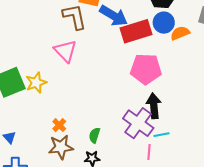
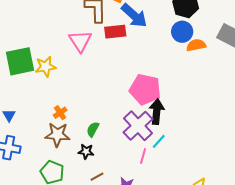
red rectangle: (136, 31) -> (115, 32), moved, size x0.7
pink pentagon: (146, 69) -> (145, 89), moved
cyan line: (161, 135) -> (159, 141), turned -49

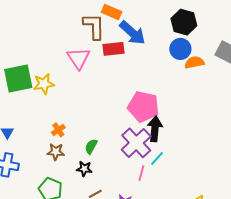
brown star: (57, 135) -> (56, 152), size x0.7

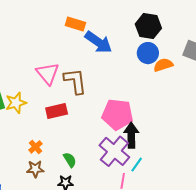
brown L-shape: (94, 26) -> (75, 81), moved
red rectangle: (113, 49) -> (57, 111), moved
green semicircle: (91, 147) -> (70, 160), turned 126

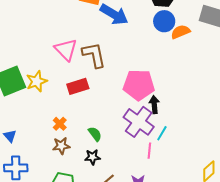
black arrow: (131, 135) -> (154, 105), size x0.7

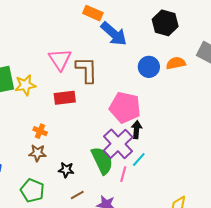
blue circle: (164, 21) -> (149, 67), moved
orange cross: (60, 124) -> (40, 131), turned -32
green semicircle: (95, 134) -> (102, 161), moved, size x1.8

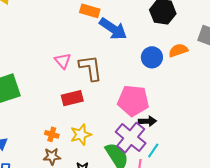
pink triangle: (60, 59) -> (63, 61), size x0.7
yellow star: (25, 85) -> (81, 135), moved
black arrow: (137, 130) -> (147, 121), turned 90

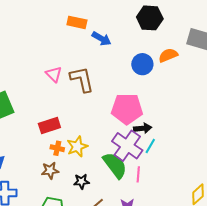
blue arrow: (113, 29) -> (101, 39), size x0.7
red rectangle: (72, 98) -> (49, 125), moved
orange cross: (52, 134) -> (57, 148), moved
cyan line: (153, 150) -> (150, 146), moved

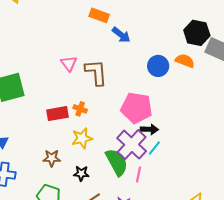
black hexagon: (150, 18) -> (197, 33), moved
orange semicircle: (168, 55) -> (185, 61), turned 36
orange cross: (57, 148) -> (80, 109), moved

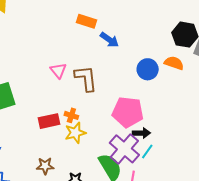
yellow star: (82, 138) -> (75, 133), moved

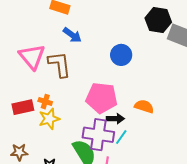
blue arrow: (109, 40) -> (72, 35), moved
orange semicircle: (174, 63) -> (144, 106), moved
pink triangle: (58, 71) -> (32, 57), size x1.6
purple cross: (124, 149) -> (98, 135), turned -32

